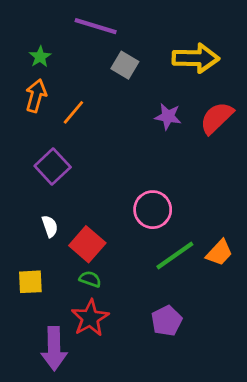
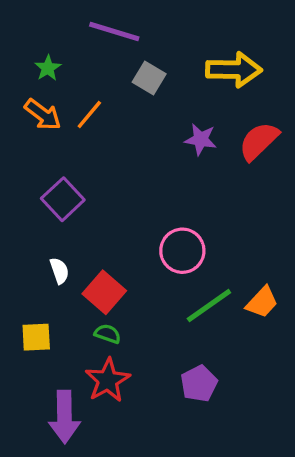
orange arrow: (36, 96) -> (43, 115), turned 112
orange line: (73, 112) -> (89, 115), moved

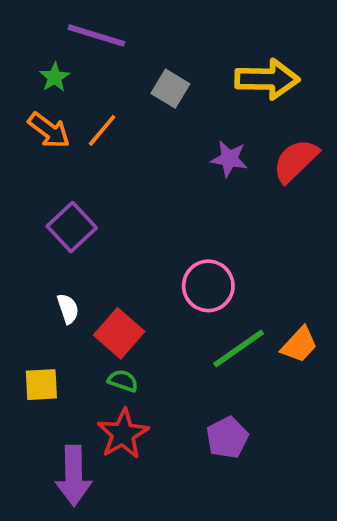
purple line: (114, 31) -> (96, 35), moved

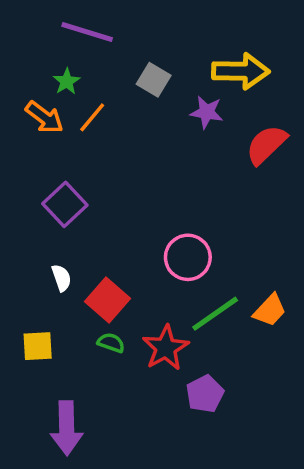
green star: (55, 77) -> (67, 81), moved
purple star: (229, 159) -> (207, 112), moved
red star: (123, 434) -> (166, 348), moved

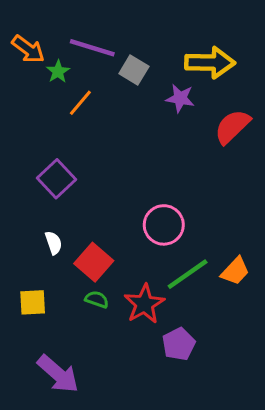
purple line: (87, 32) -> (92, 48), moved
orange arrow: (44, 117) -> (28, 49), moved
purple arrow: (67, 428) -> (58, 374), turned -48

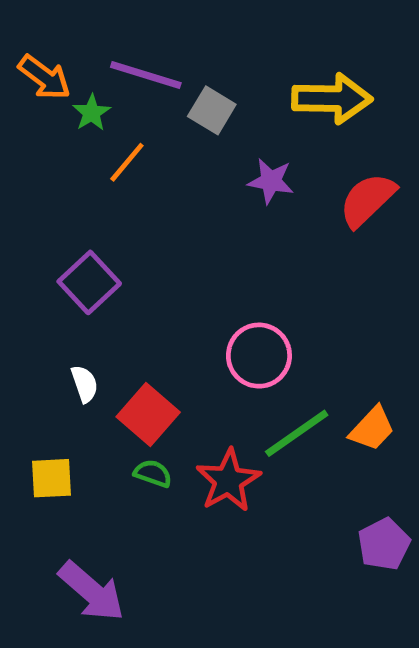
purple star: (180, 98) -> (271, 181), moved
purple pentagon: (179, 344) -> (384, 544), moved

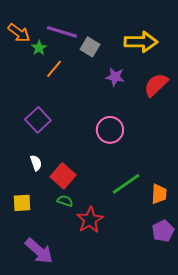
pink circle: (259, 356) -> (110, 130), moved
orange trapezoid: (372, 429) -> (159, 194), moved, turned -40
red star: (228, 481) -> (90, 220), moved

